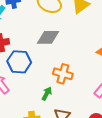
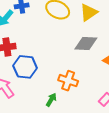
gray diamond: (48, 37) -> (86, 43), moved

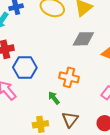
green arrow: (51, 100) -> (54, 98), turned -64

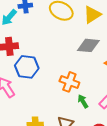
green arrow: (54, 98) -> (83, 101), moved

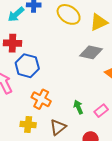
orange cross: (69, 82) -> (41, 99), moved

